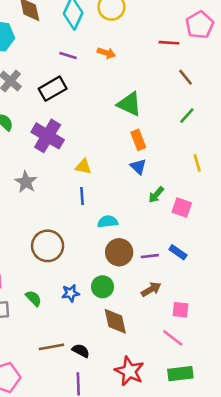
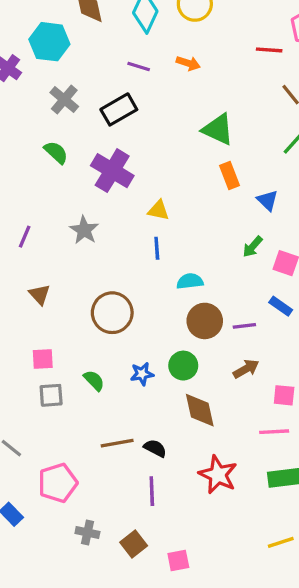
blue triangle: (138, 167) -> (268, 200), moved
blue rectangle: (178, 252) -> (281, 306), moved
pink line: (173, 338) -> (274, 432), turned -40

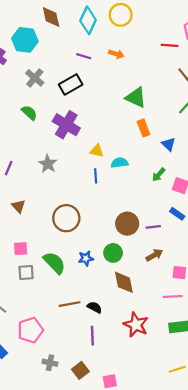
cyan semicircle: (190, 281) -> (120, 163), moved
green semicircle: (94, 380) -> (54, 263), size x1.6

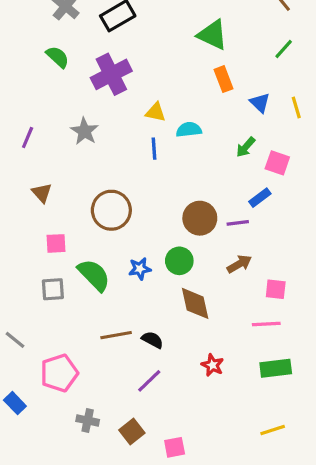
purple cross: (66, 125) -> (111, 74), turned 32
blue rectangle: (177, 214) -> (260, 198), moved, turned -72
pink square: (21, 249) -> (56, 243), moved
red star: (136, 325) -> (212, 365), size x0.6
purple line: (92, 336) -> (149, 381), turned 48

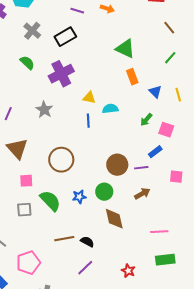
brown triangle: (42, 193) -> (17, 149), size x1.6
pink square: (276, 289) -> (176, 177), moved
red star: (212, 365) -> (128, 271), moved

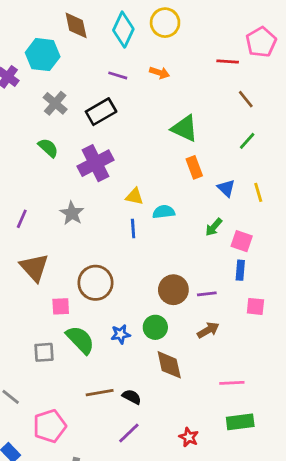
blue rectangle: (155, 152) -> (240, 270), moved, turned -48
pink square: (26, 181) -> (61, 306), moved

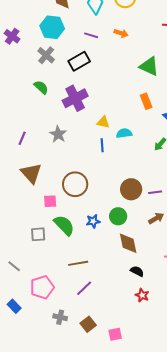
cyan hexagon: (43, 55) -> (52, 27), moved
green triangle: (185, 128) -> (149, 66), moved
black semicircle: (132, 397) -> (137, 271), moved
purple line: (129, 433) -> (84, 288), moved

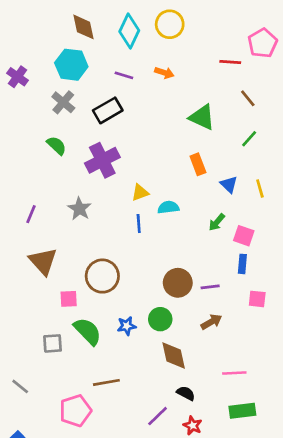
yellow triangle: (103, 122) -> (140, 193), turned -32
pink pentagon: (42, 287) -> (75, 411), moved
purple line: (84, 288) -> (158, 416), moved

